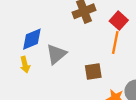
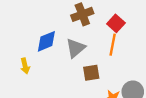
blue diamond: (32, 39) -> (46, 41), moved
gray triangle: (56, 54) -> (76, 48), moved

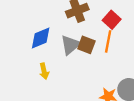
yellow arrow: (25, 66) -> (44, 71), moved
brown square: (91, 73) -> (86, 45), moved, turned 30

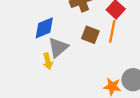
gray triangle: (70, 45) -> (58, 47), moved

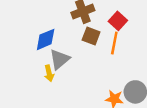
brown square: (90, 35) -> (91, 36), moved

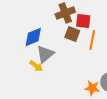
red square: (118, 21) -> (83, 21), moved, turned -35
yellow arrow: (49, 73) -> (36, 66), turned -40

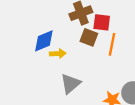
gray triangle: (45, 54) -> (70, 84), moved
yellow arrow: (36, 66) -> (58, 54), moved, turned -40

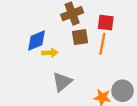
red square: (102, 22) -> (106, 23), moved
brown square: (89, 37) -> (80, 37), turned -30

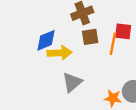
red square: (106, 23) -> (123, 31), moved
yellow arrow: (50, 53) -> (60, 53), size x1.5

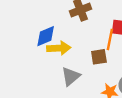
brown square: (90, 37) -> (99, 57), moved

